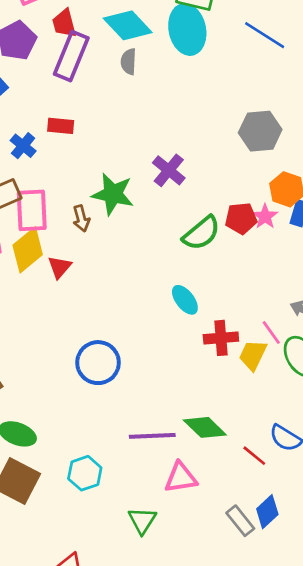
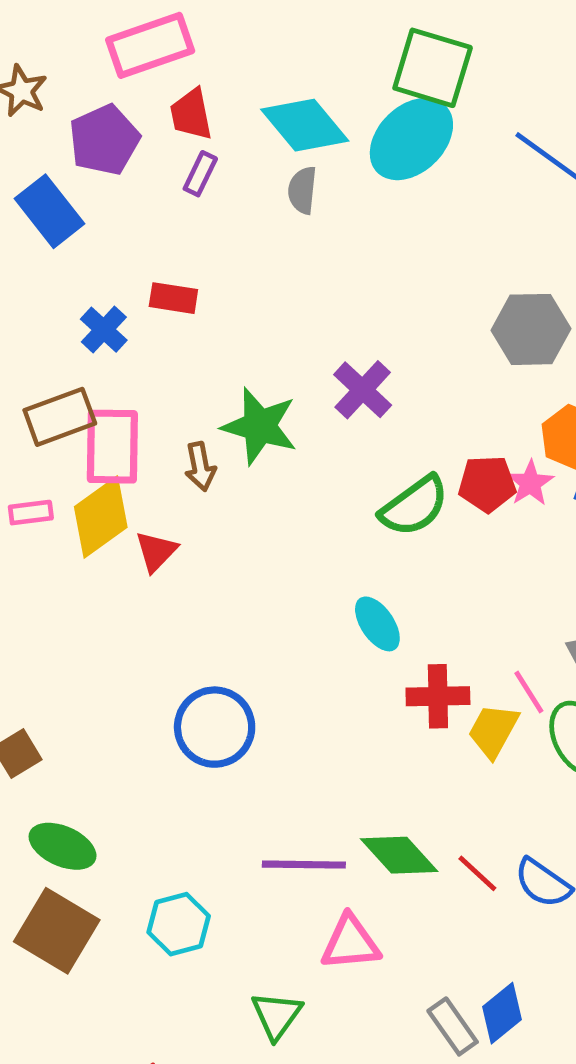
cyan ellipse: (187, 29) -> (411, 139), turned 54
purple rectangle: (71, 56) -> (200, 174), size x0.5
red line: (254, 456) -> (477, 873), moved

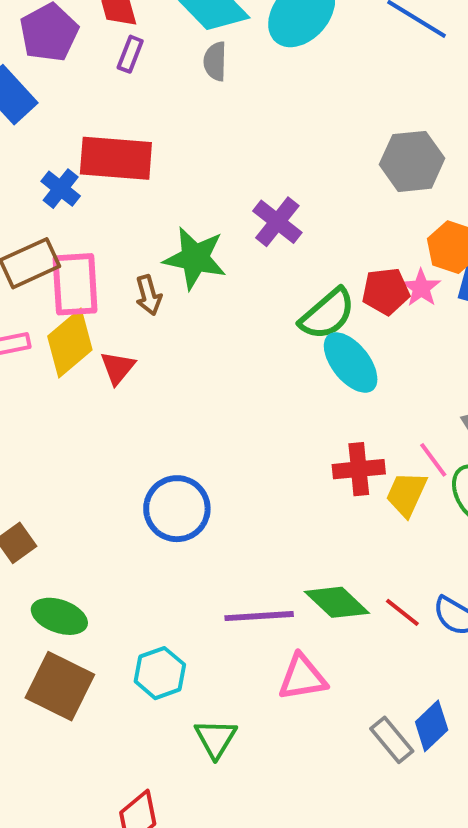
red rectangle: (173, 298) -> (116, 158), size x1.8
cyan ellipse: (377, 624) -> (351, 363), moved, size x1.4
green triangle: (277, 1015) -> (216, 739), moved

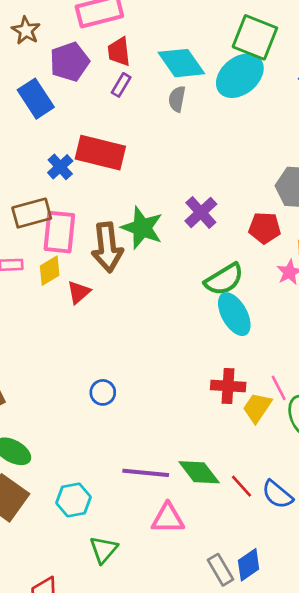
red pentagon: (386, 291) -> (265, 228), moved
brown arrow: (149, 295) -> (107, 247), size x1.8
yellow diamond: (70, 343) -> (50, 271), size x0.7
blue circle: (177, 509) -> (103, 392), size x0.6

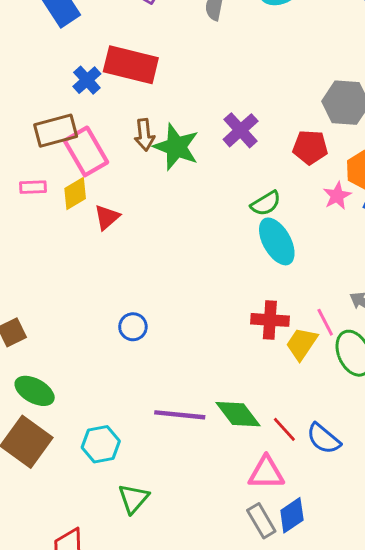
pink rectangle: (59, 232) -> (86, 151), turned -36
brown arrow: (107, 247) -> (144, 135), moved, size x0.6
green semicircle: (224, 279) -> (266, 203), size x0.7
pink triangle: (168, 518) -> (266, 473), moved

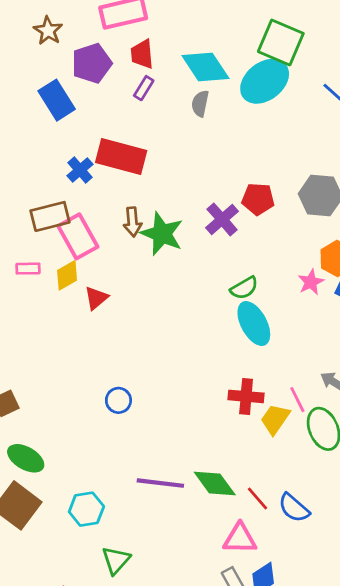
red pentagon: (310, 147) -> (258, 199), moved

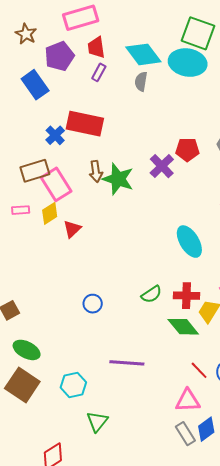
cyan ellipse: (265, 81) -> (188, 63), turned 51
green semicircle: (244, 288) -> (151, 294), moved
green diamond: (215, 484) -> (183, 327), moved

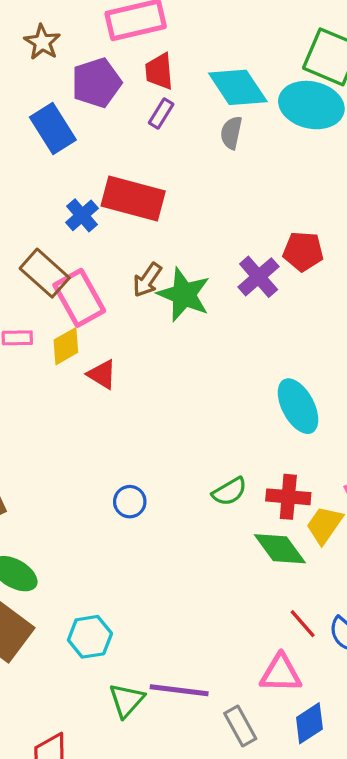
brown rectangle: (35, 171) -> (45, 273), turned 56
brown arrow: (96, 171) -> (147, 280), turned 40
red triangle: (72, 229) -> (102, 374), turned -48
purple line: (127, 363) -> (179, 690), moved
gray rectangle: (185, 434) -> (240, 726), moved

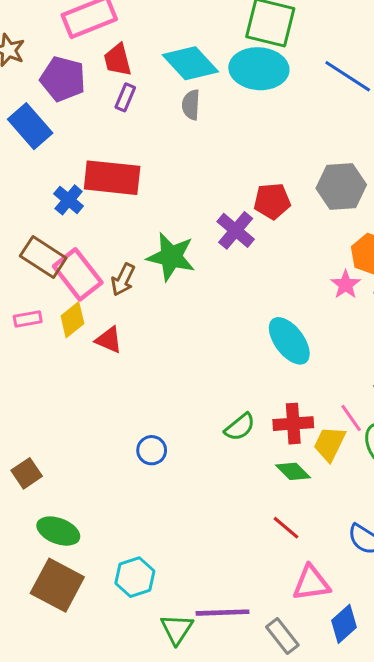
purple pentagon: (96, 83) -> (63, 79), turned -30
brown arrow: (147, 280) -> (123, 280), moved
green diamond: (280, 549) -> (293, 471), size x0.7
red line: (303, 624) -> (286, 528), moved

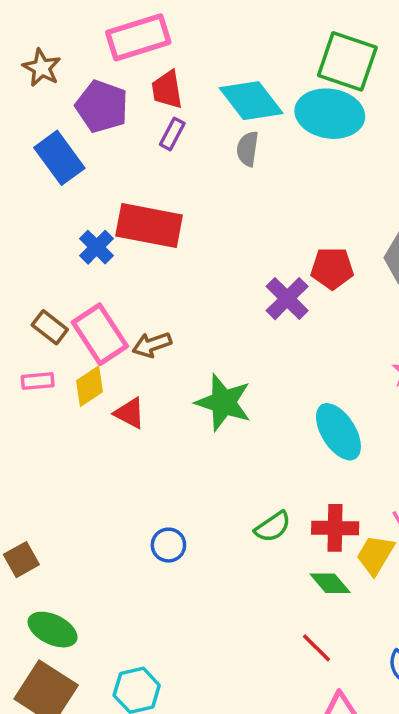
brown rectangle: (43, 257) -> (50, 327), moved, size x0.7
green star: (171, 257) -> (223, 402), moved
brown arrow: (123, 280) -> (152, 345), turned 40

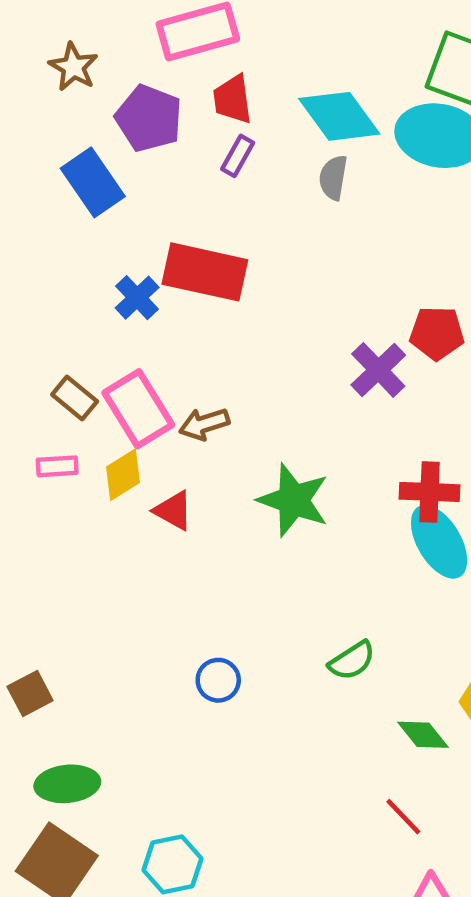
red cross: (335, 528) -> (429, 492), moved
green ellipse: (53, 630) -> (67, 784), turned -33

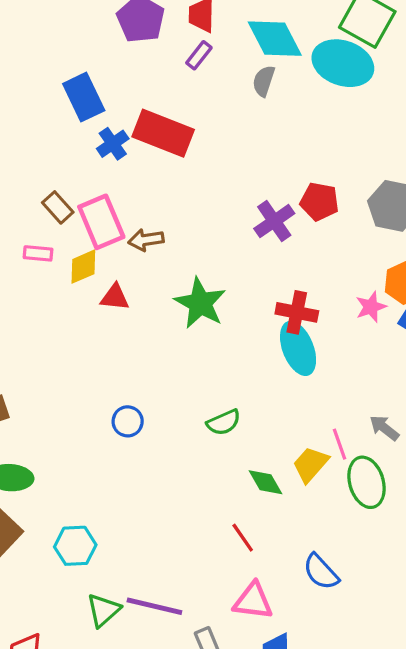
blue rectangle: (93, 182) -> (84, 97), moved
red triangle: (173, 510) -> (115, 297), turned -32

